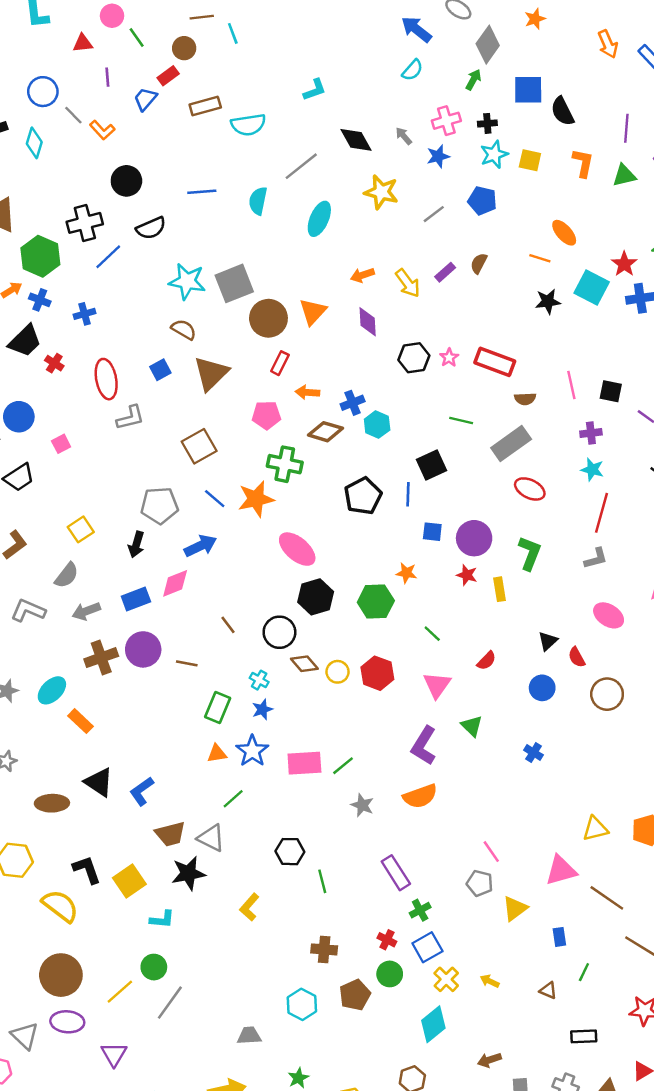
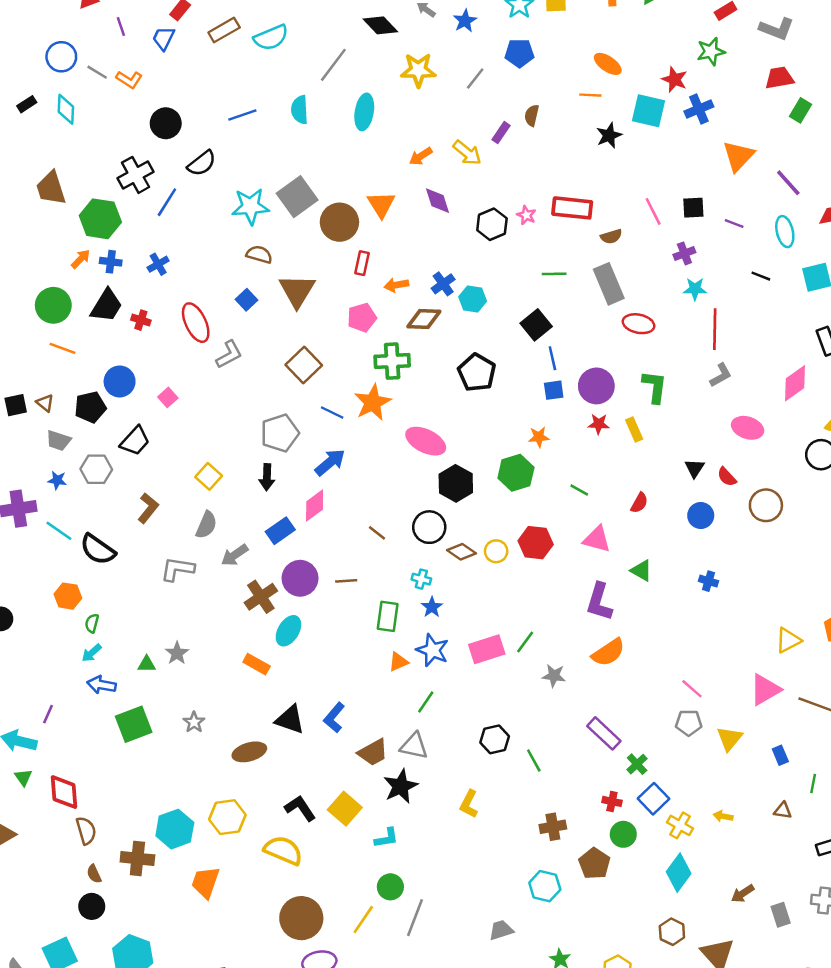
gray rectangle: (511, 444) -> (609, 284), turned -63
blue line: (408, 494) -> (552, 358), moved
pink triangle: (437, 685) -> (597, 539), turned -36
cyan ellipse: (52, 690) -> (288, 631), moved

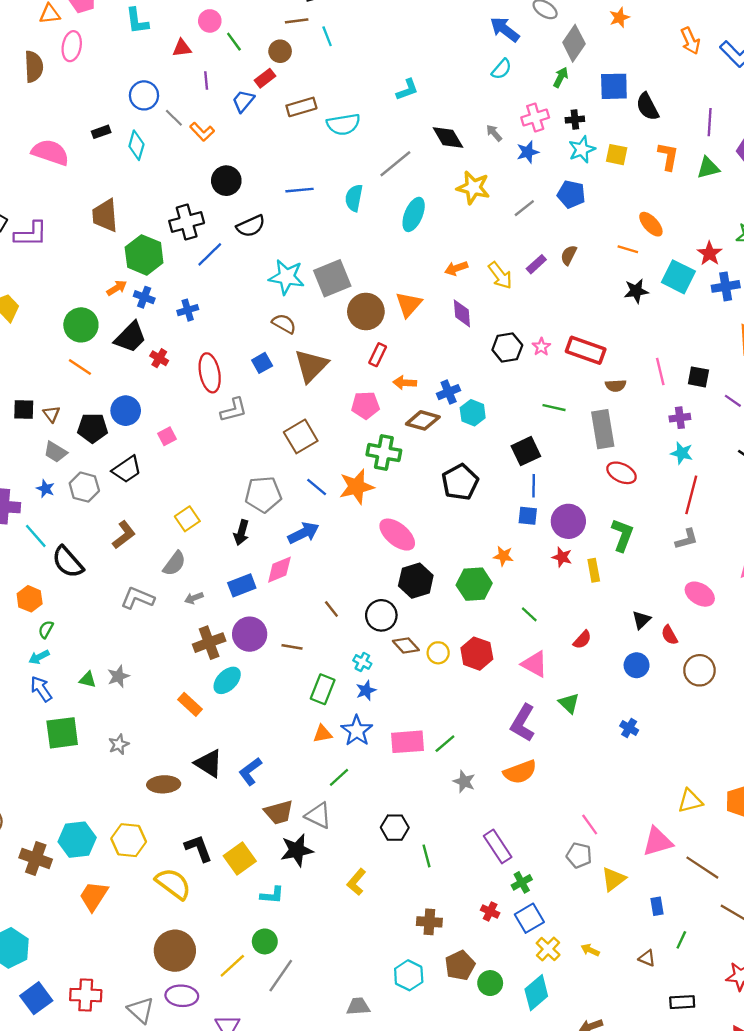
gray arrow: (235, 555) -> (194, 598), size x0.7
blue arrow: (102, 685) -> (41, 689), turned 32
green circle: (623, 834) -> (490, 983), moved

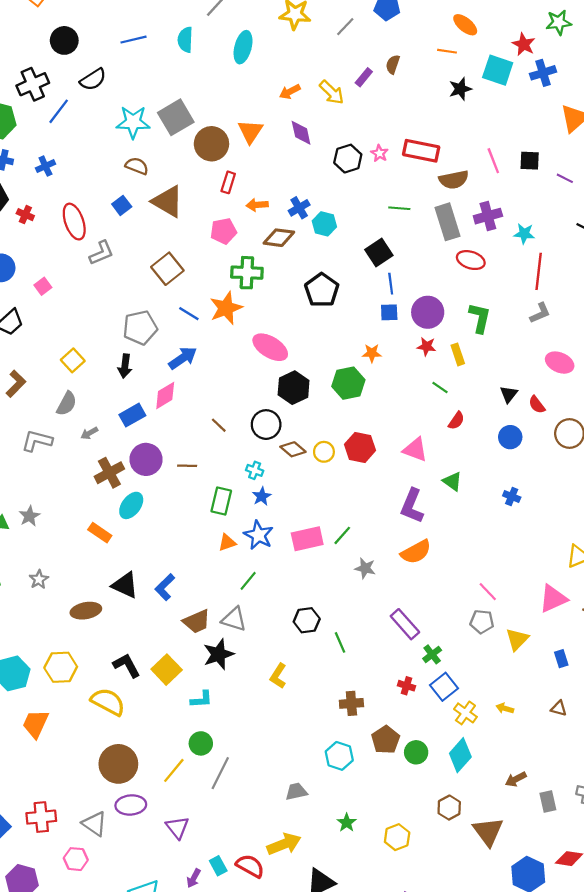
brown triangle: (311, 366) -> (168, 202), turned -36
brown semicircle: (616, 386) -> (454, 180), size x1.5
purple cross: (680, 418) -> (488, 216), moved, size x1.4
green line: (529, 614) -> (440, 387), moved

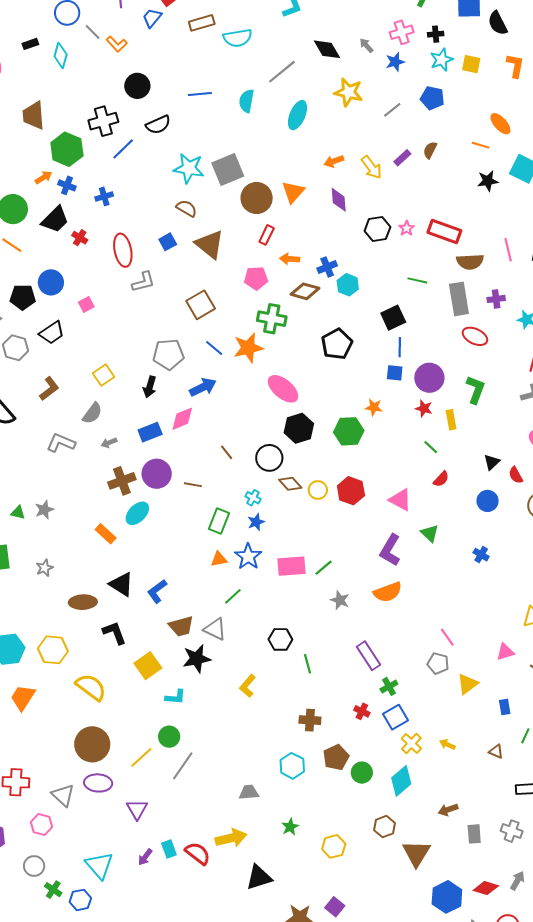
purple cross: (488, 216) -> (496, 299), size x0.7
pink triangle: (553, 599) -> (505, 652), size x0.7
black L-shape: (127, 665) -> (114, 633), moved

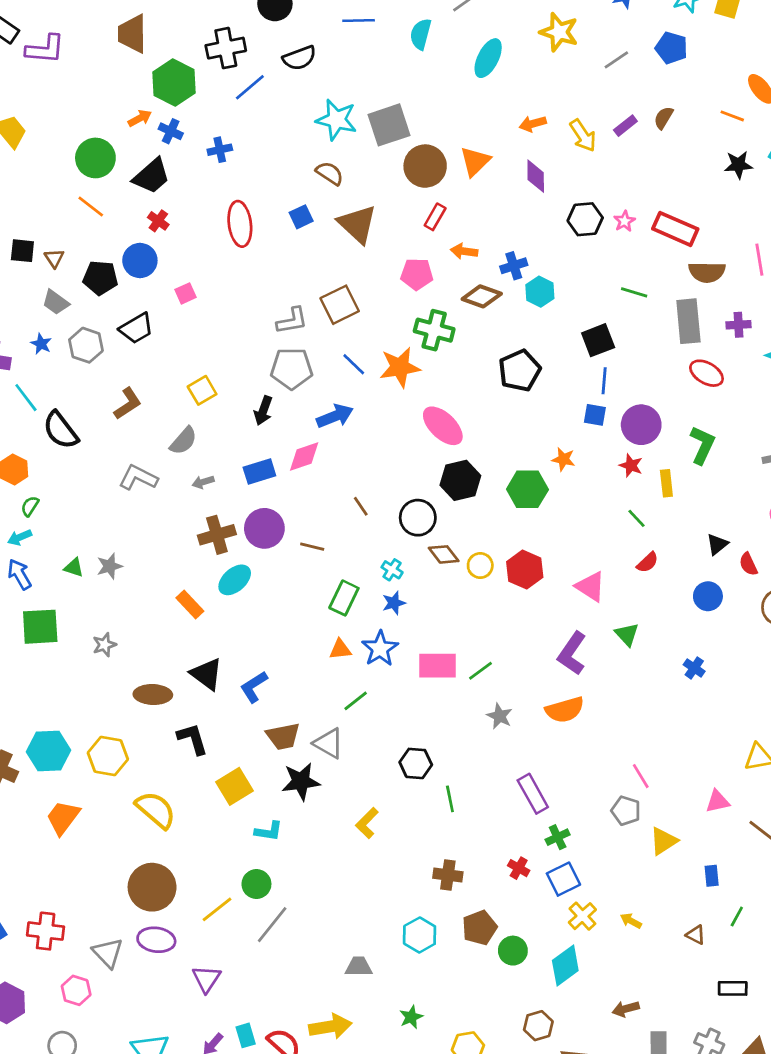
red cross: (80, 238) -> (158, 221), moved
gray L-shape: (143, 282) -> (292, 321), moved

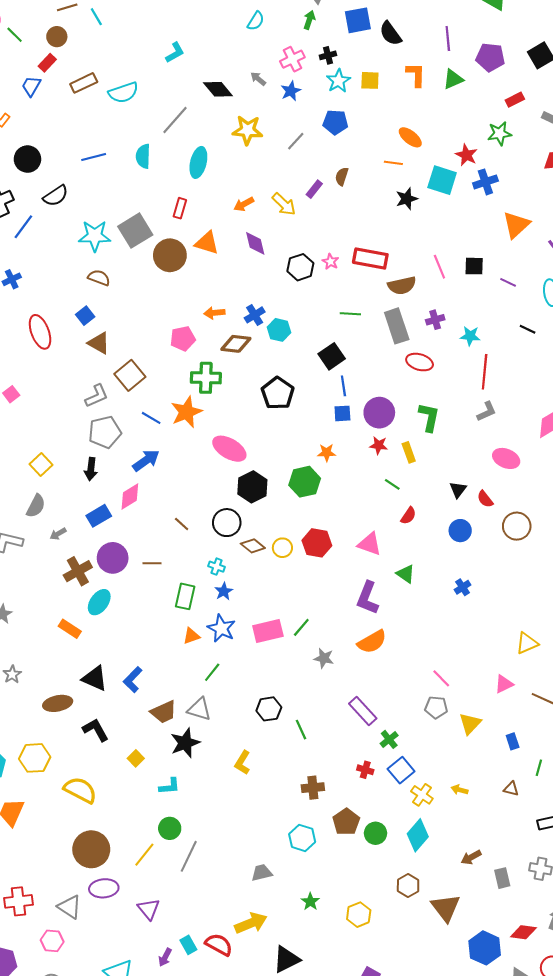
orange triangle: (475, 161) -> (207, 243), turned -45
red rectangle: (435, 217) -> (180, 208), moved
brown triangle: (357, 224) -> (99, 343), moved, size x0.7
blue cross: (694, 668) -> (463, 587), turned 35
yellow square: (234, 786) -> (136, 758), size x0.6

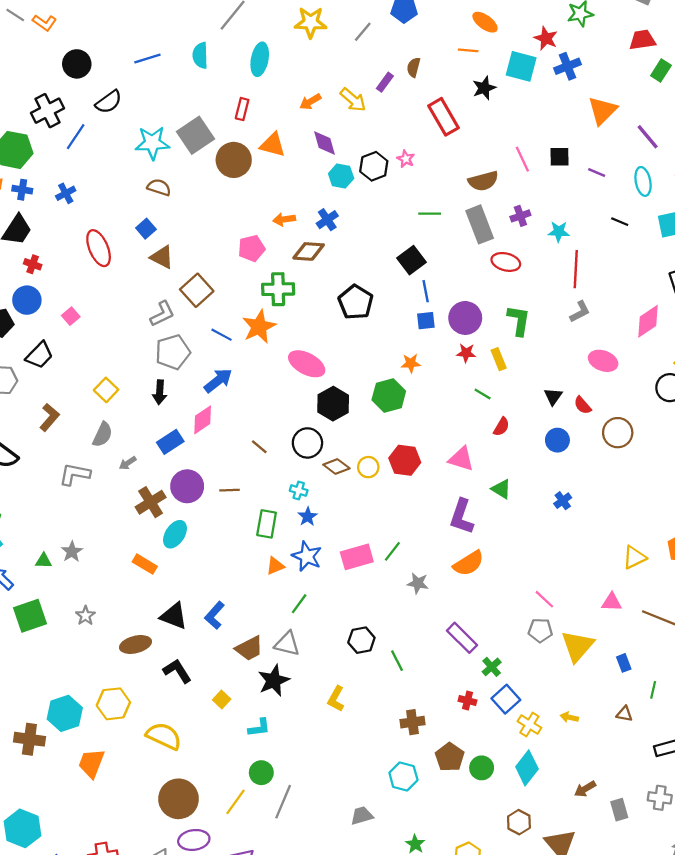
red rectangle: (370, 258) -> (444, 117), moved, turned 52
cyan hexagon: (279, 330) -> (341, 176), moved
pink triangle: (504, 684) -> (612, 602), turned 30
yellow triangle: (470, 724) -> (577, 646), size x1.4

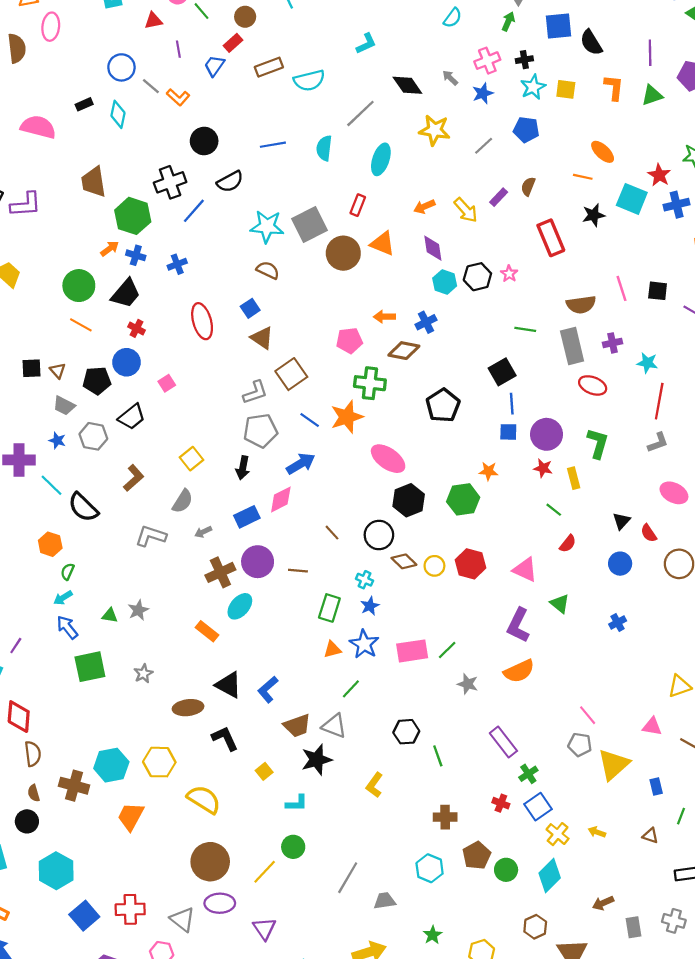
gray line: (283, 802) -> (348, 878), moved

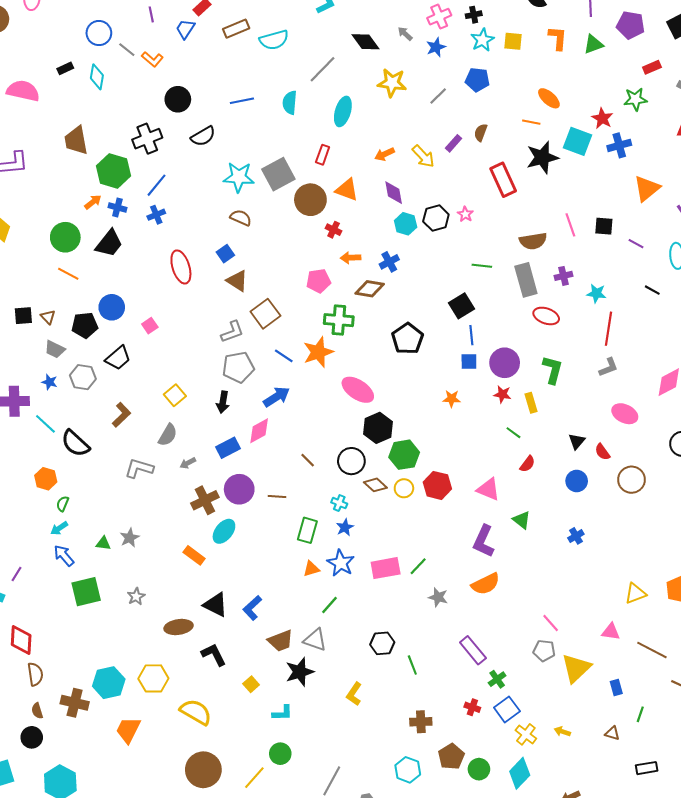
blue line: (194, 211) -> (157, 185), moved
black star: (594, 215) -> (542, 157), size x1.5
red cross: (137, 328) -> (334, 230), moved
green hexagon: (463, 499) -> (404, 455), moved

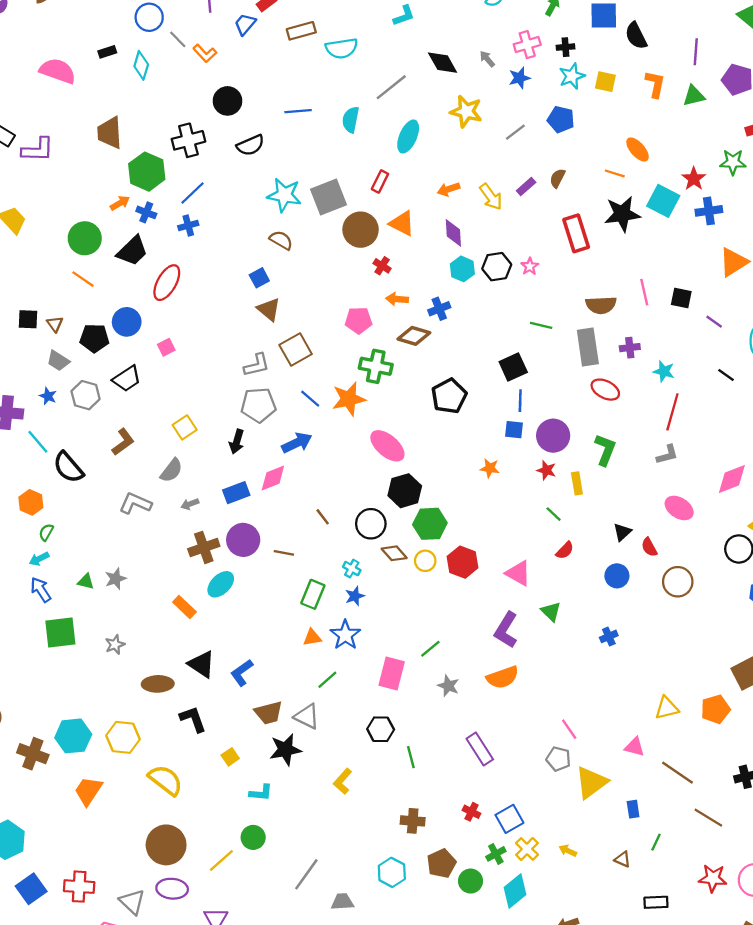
red ellipse: (181, 267) -> (167, 283), moved, turned 40
pink rectangle: (386, 568) -> (392, 673), moved, turned -72
green cross: (497, 679) -> (496, 854), moved

